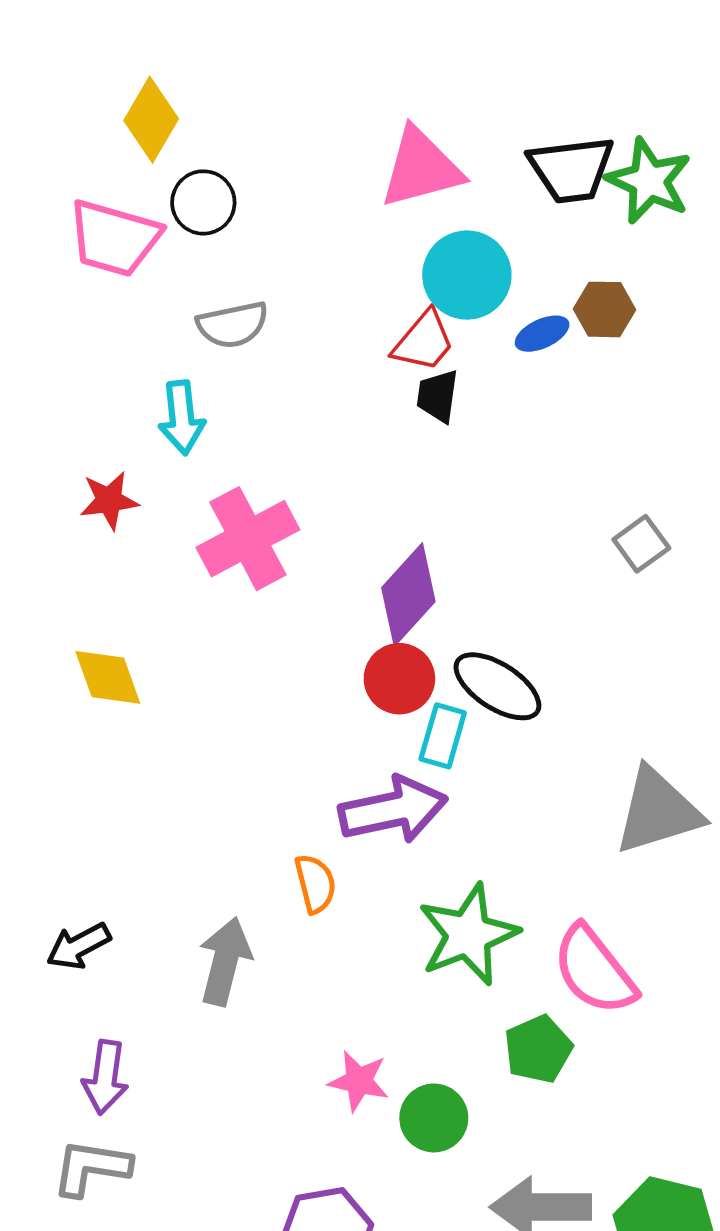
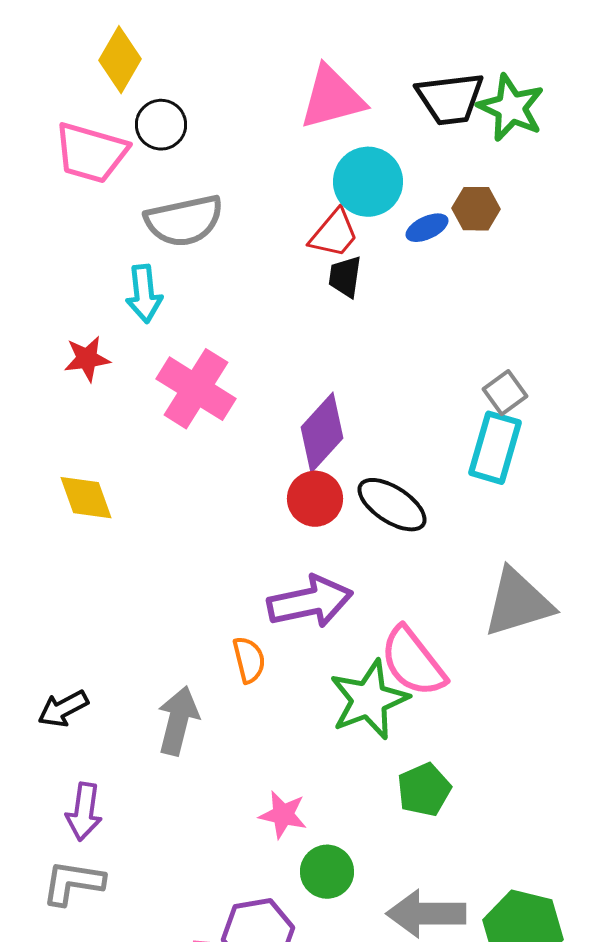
gray semicircle: (233, 325) -> (184, 221), size x1.4
pink cross: (248, 539) -> (196, 389), turned -30
cyan rectangle: (443, 736) -> (495, 448), moved, size x1.4
pink semicircle: (594, 970) -> (413, 662), moved
green circle: (434, 1118) -> (327, 872), moved

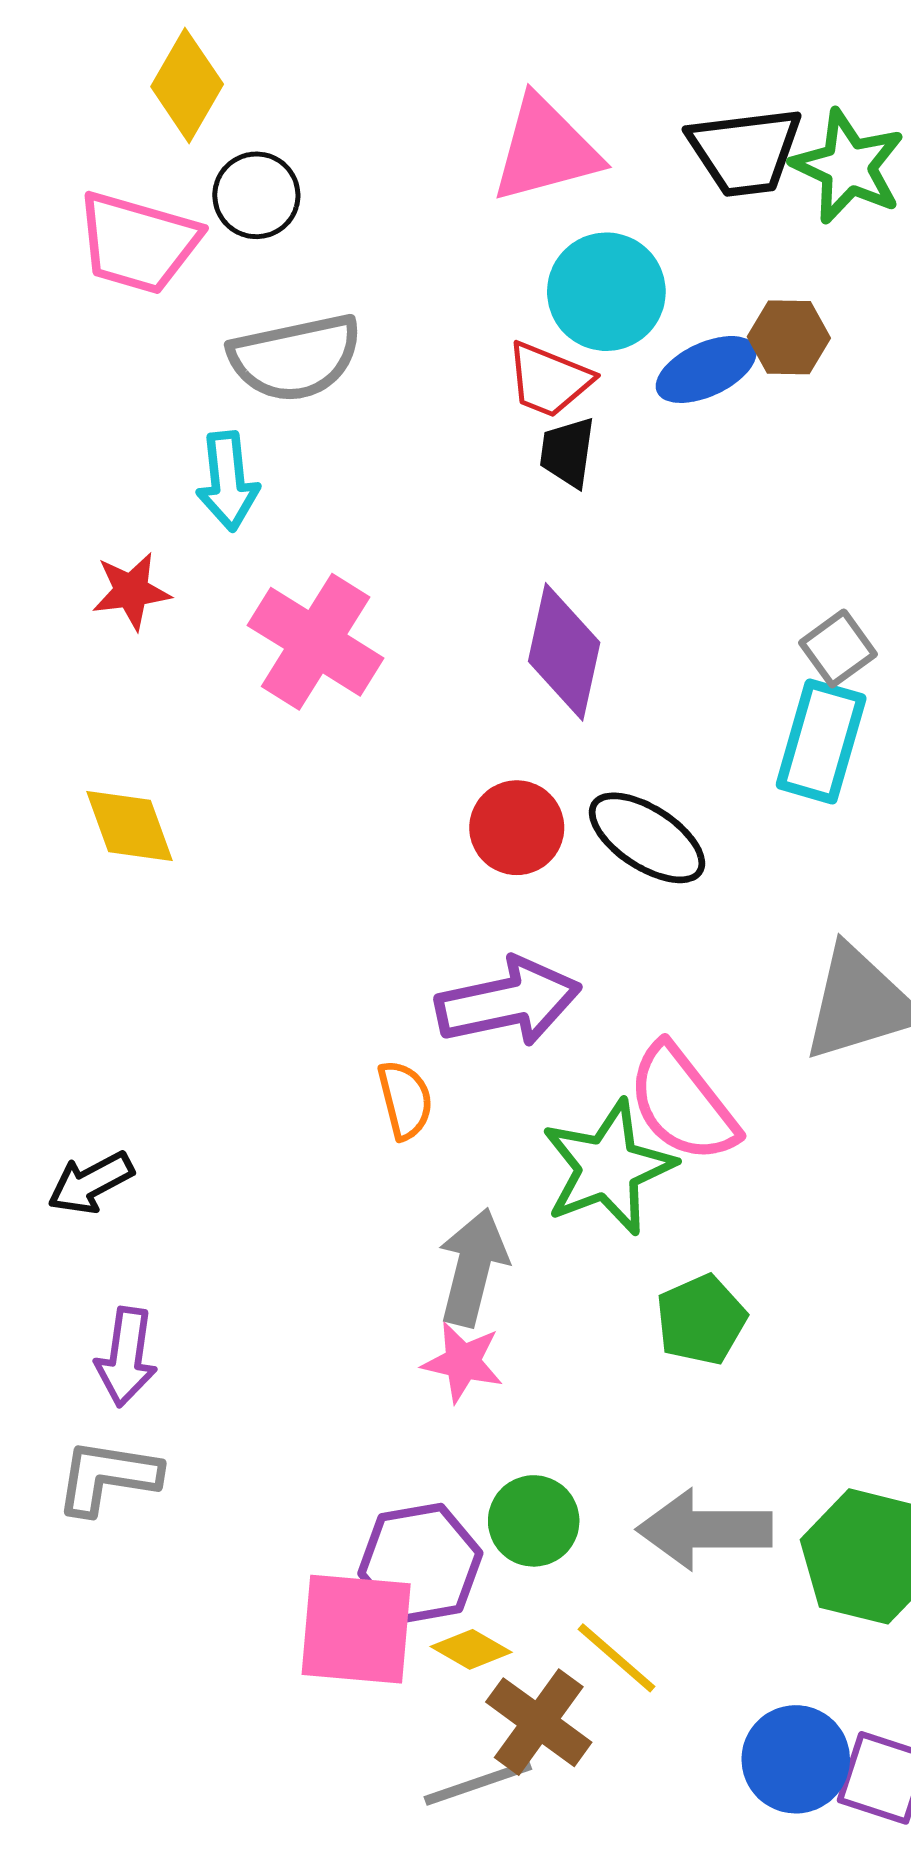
blue ellipse: (427, 228) -> (706, 369), size x1.4
red trapezoid: (334, 234) -> (549, 380), turned 72
purple diamond: (322, 433) -> (564, 652), moved, turned -30
gray arrow: (178, 721) -> (473, 1267), moved
green circle: (327, 872) -> (534, 1521), moved

